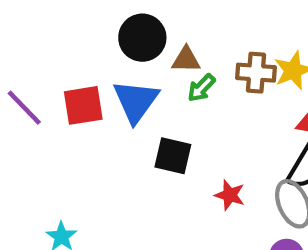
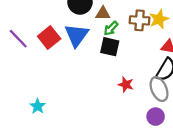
red square: (83, 105) -> (49, 38), turned -30
black square: (173, 156) -> (110, 47), moved

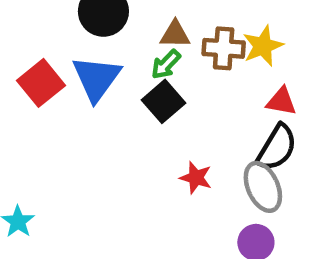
brown triangle: (103, 13) -> (175, 34), moved
black square: (110, 47) -> (164, 101), turned 36

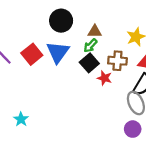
brown cross: (224, 48) -> (117, 61), moved
red star: (196, 178) -> (104, 78), moved

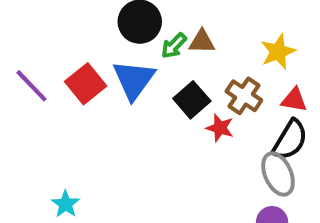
green arrow: (90, 46) -> (174, 46), moved
brown cross: (117, 61) -> (244, 96), turned 30

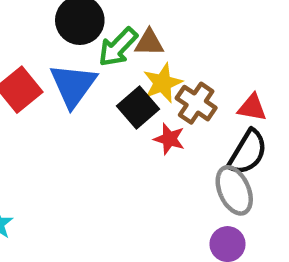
green arrow: (174, 46) -> (118, 47), size x1.4
yellow star: (278, 52) -> (163, 83), moved

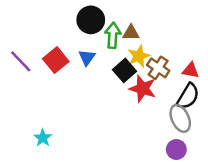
green arrow: (118, 47) -> (113, 35), turned 140
blue triangle: (73, 85) -> (87, 57), size x0.6
red star: (169, 139) -> (143, 89), size x1.5

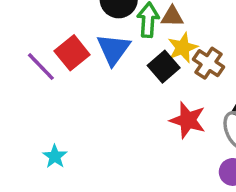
blue triangle: (87, 57) -> (114, 49), size x1.5
purple line: (21, 61) -> (41, 67), moved
red star: (143, 89) -> (188, 120), moved

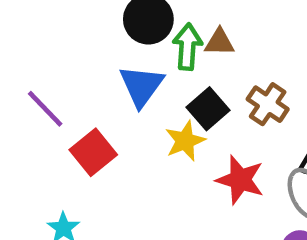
yellow star: (183, 48) -> (185, 141), moved
red square: (72, 53) -> (93, 152), moved

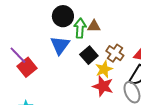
yellow star: (185, 141) -> (104, 69), moved
red square: (93, 152) -> (27, 67), moved

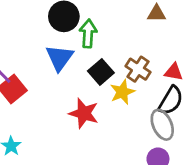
brown triangle: (94, 26) -> (157, 14), moved
red star: (103, 86) -> (84, 113), moved

